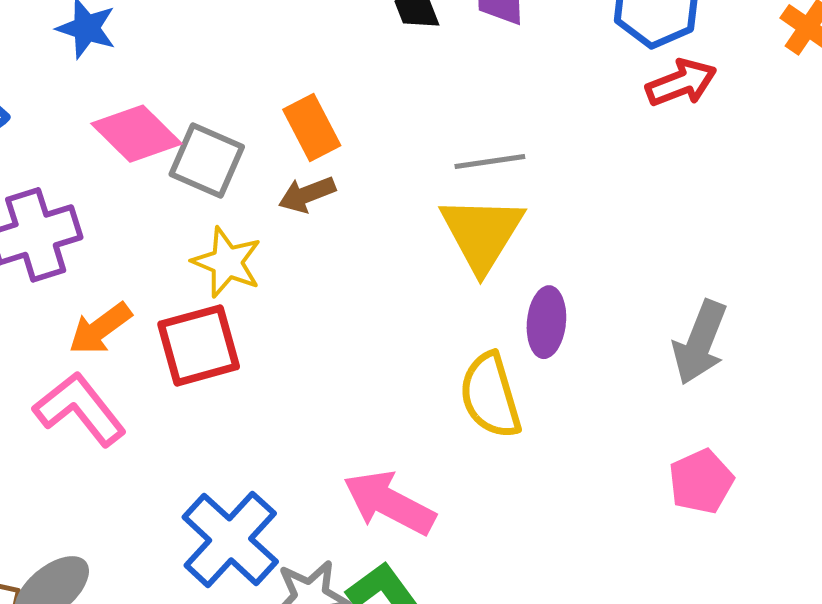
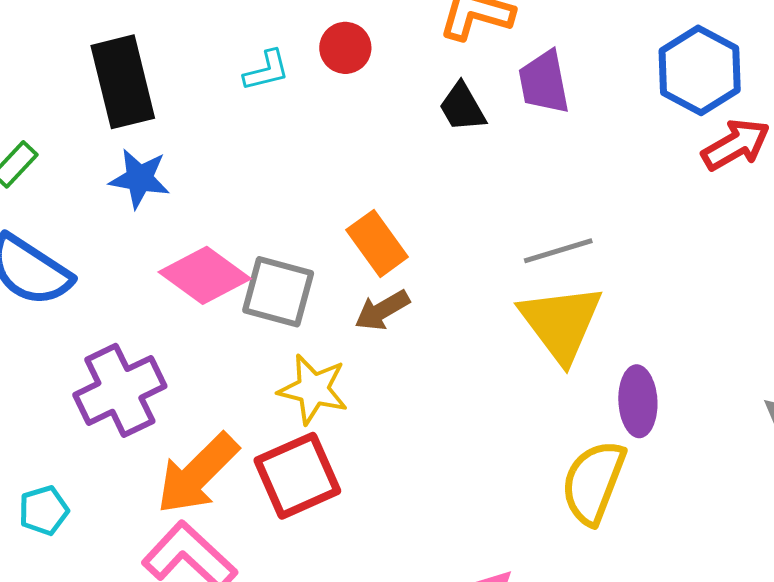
orange arrow: (100, 329) -> (197, 474), size x1.4
yellow semicircle: (490, 396) -> (593, 482), turned 46

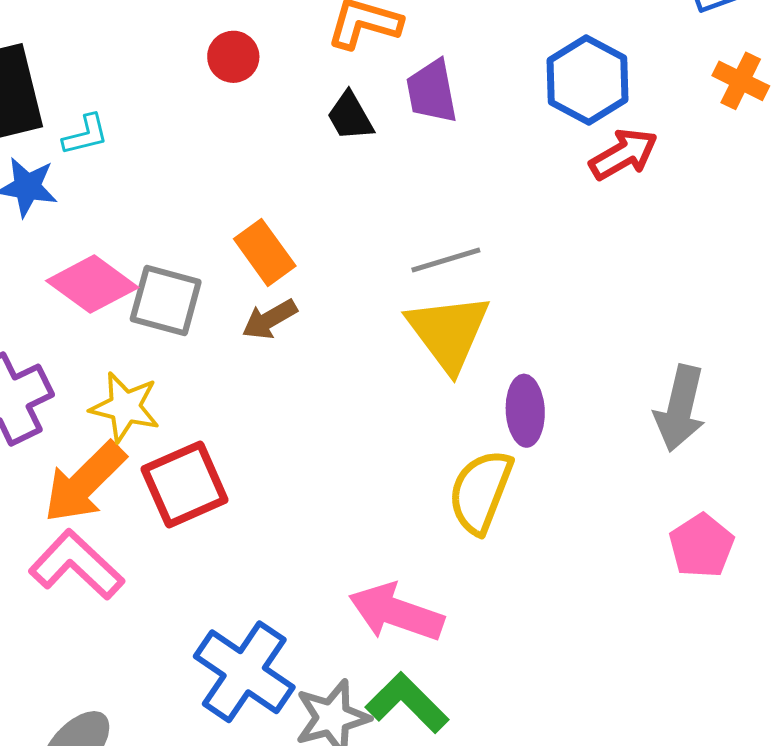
cyan L-shape: (266, 70) -> (85, 135), moved
yellow star: (313, 389) -> (125, 407), moved

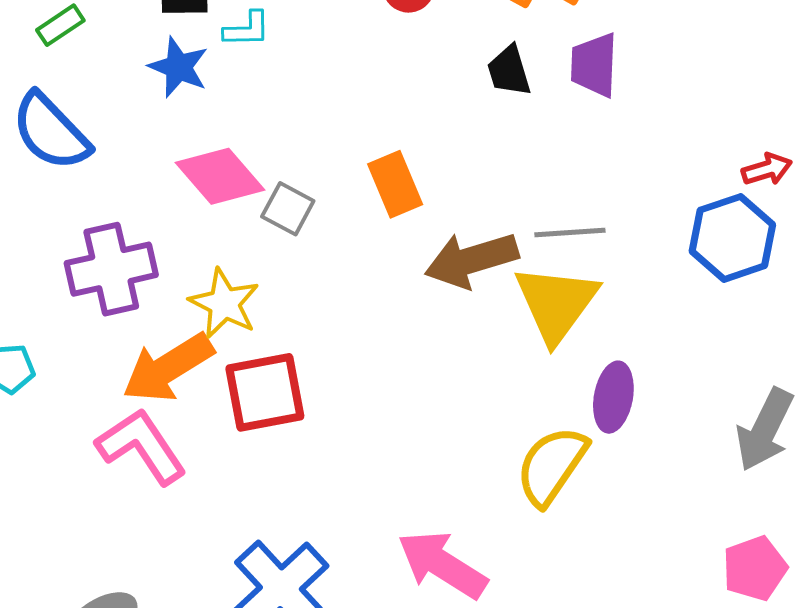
blue hexagon: (588, 80) -> (732, 238), moved
red arrow: (624, 154) -> (767, 169), size x0.7
gray square: (166, 300) -> (288, 209), size x0.7
brown arrow: (270, 319) -> (471, 260), moved, size x1.6

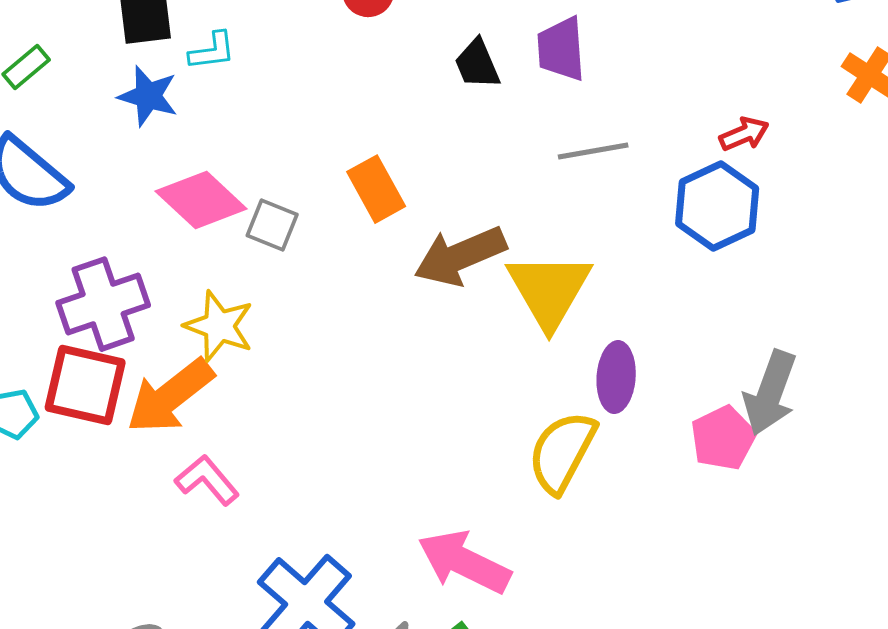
gray line: (570, 232) -> (593, 151), moved
red square: (265, 392) -> (85, 385), moved, turned 30
pink L-shape: (141, 446) -> (207, 480), moved, size x0.7
pink pentagon: (755, 568) -> (723, 438), moved

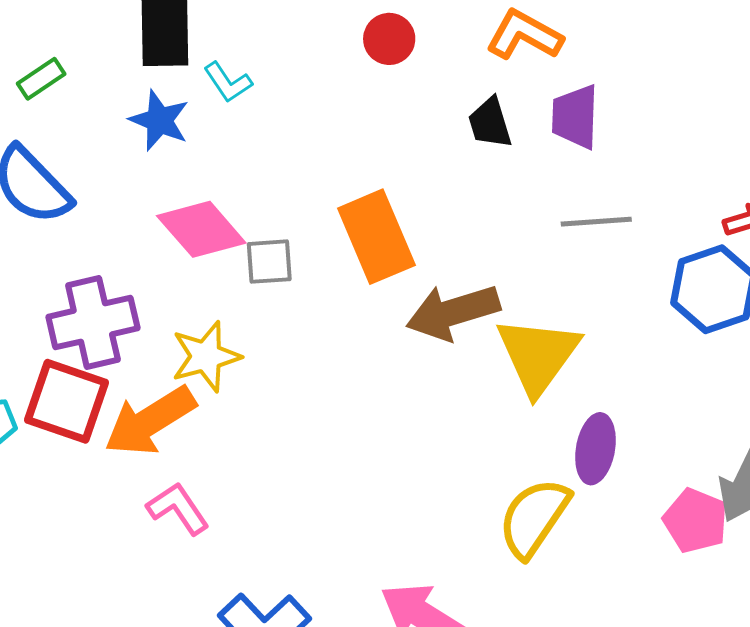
cyan L-shape: (212, 51) -> (228, 82), turned 57
orange rectangle: (376, 189) -> (376, 237), size x1.4
gray square: (272, 225) -> (269, 262), turned -32
yellow star: (219, 326) -> (206, 357), turned 30
pink pentagon: (723, 438) -> (696, 521), turned -30

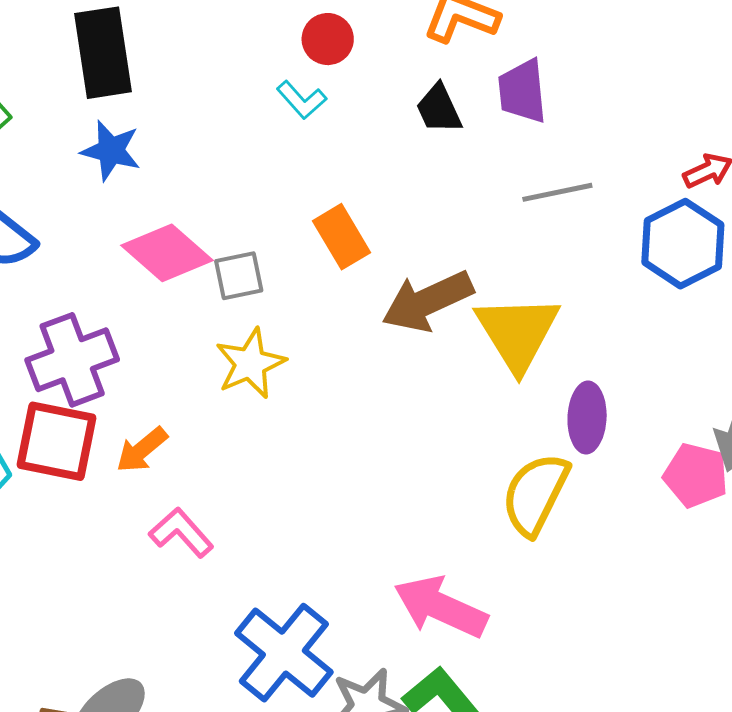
cyan L-shape: (228, 82) -> (301, 100), moved
orange rectangle: (376, 237) -> (342, 237), size x0.7
yellow star: (206, 357) -> (250, 363), moved
orange arrow: (150, 421) -> (142, 450), size x0.6

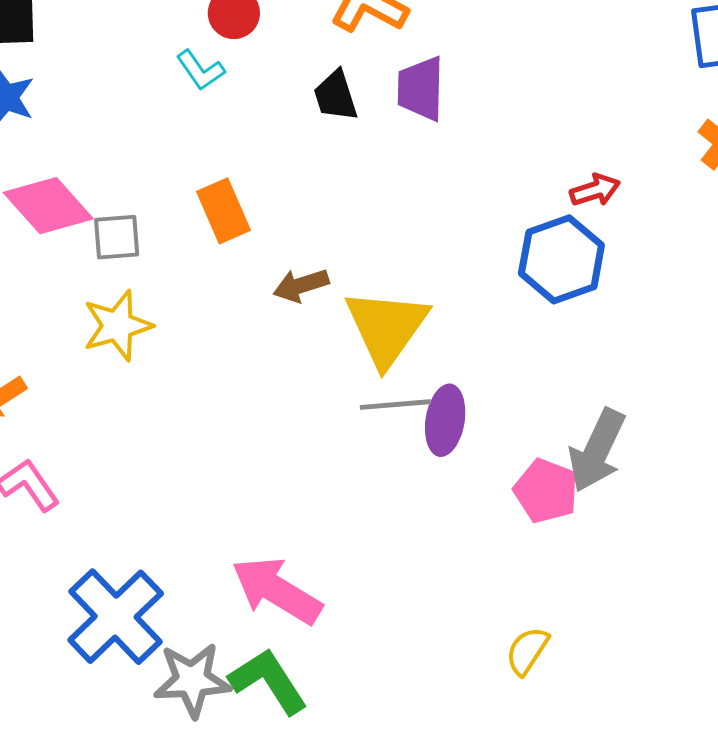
gray line: (557, 192) -> (395, 405), moved
brown arrow: (428, 301) -> (301, 285), size x0.6
yellow semicircle: (535, 494) -> (527, 651), moved, size x0.6

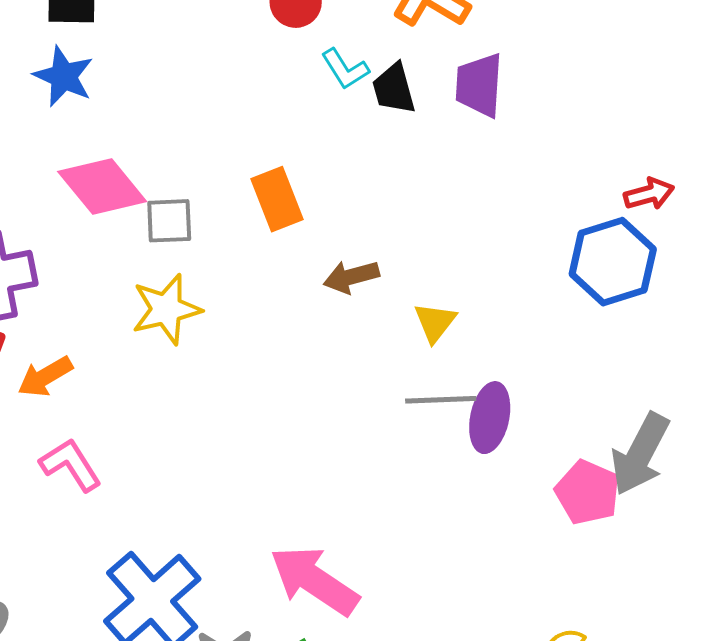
cyan L-shape: (200, 70) -> (345, 69), moved
yellow triangle: (386, 327) -> (435, 322), size x0.5

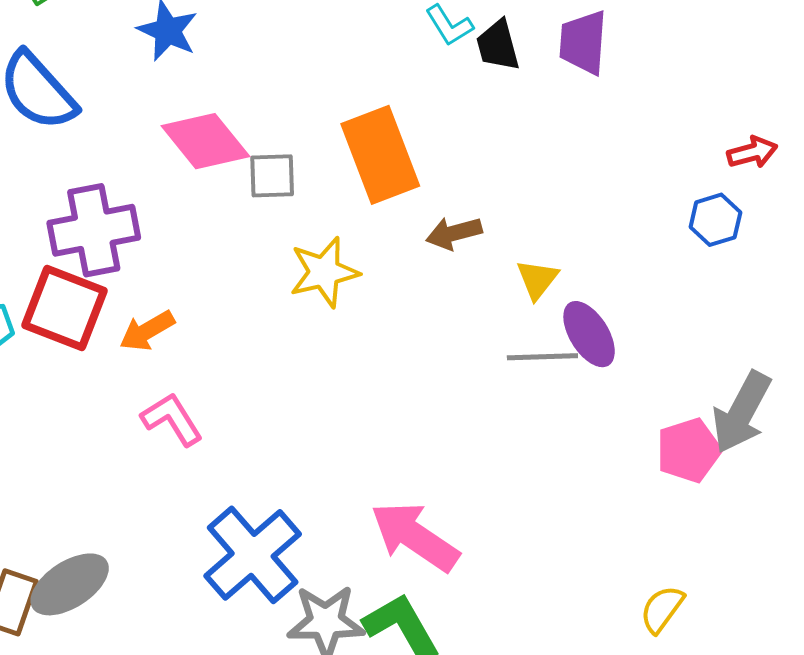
orange rectangle: (277, 199) -> (380, 155), size x1.5
blue hexagon: (613, 262) -> (715, 220), size x0.6
yellow star: (166, 309) -> (324, 272), moved
purple ellipse: (490, 418) -> (589, 334), moved, turned -44
pink pentagon: (588, 492) -> (689, 450), turned 30

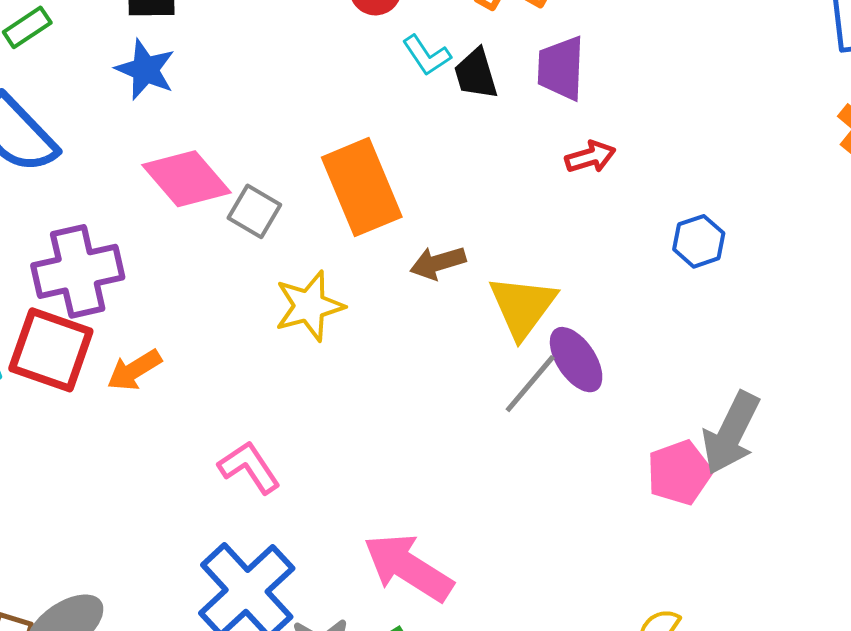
red arrow: (752, 152) -> (590, 157), moved
gray square: (272, 176) -> (254, 211), turned 34
yellow triangle: (537, 279) -> (523, 306), size x1.6
gray line: (542, 357) -> (530, 384), turned -46
pink L-shape: (172, 419) -> (249, 467), moved

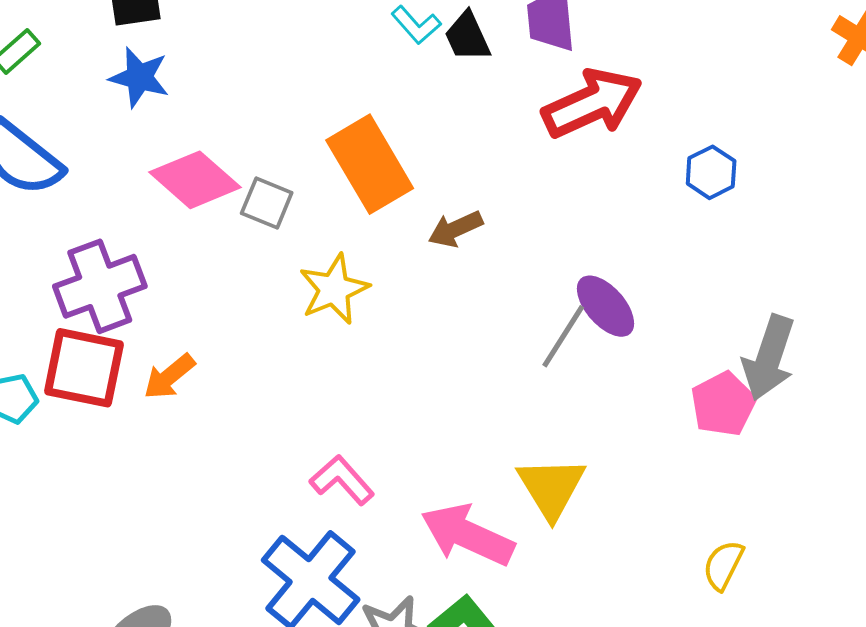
red arrow: (590, 157) -> (592, 103), size x2.0
yellow triangle: (523, 306) -> (551, 488), moved
pink L-shape: (249, 467) -> (342, 480), moved

